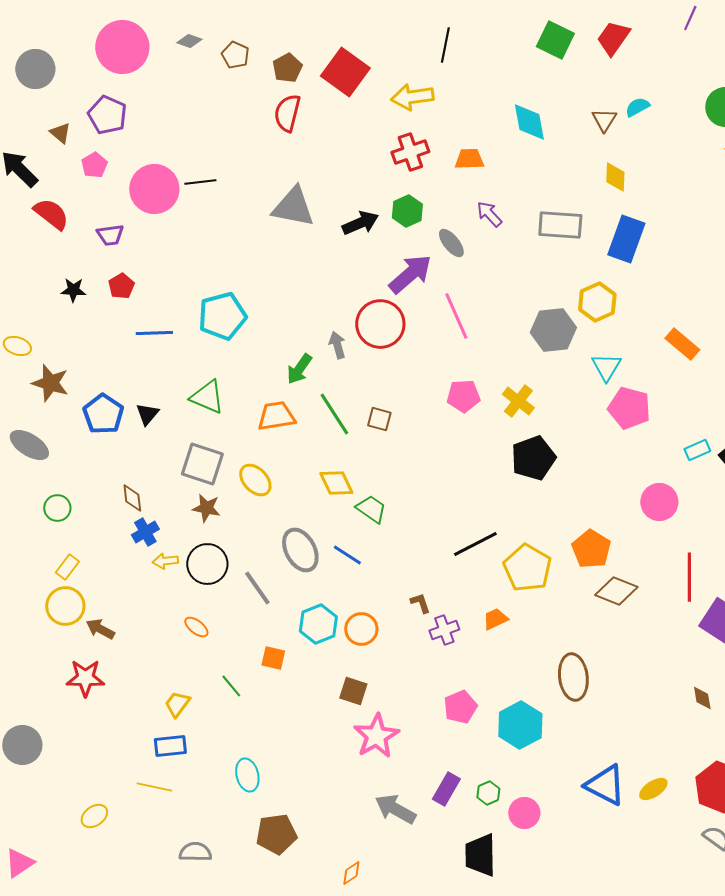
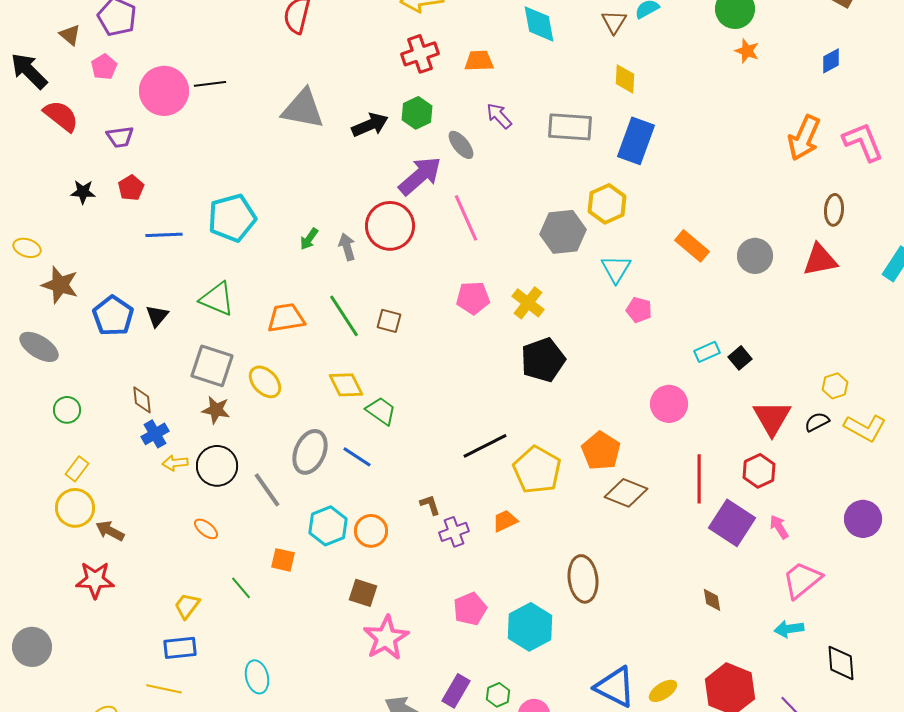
green arrow: (299, 369) -> (309, 239), moved, size x0.7
pink pentagon: (629, 408) -> (639, 310), size x0.6
gray ellipse: (300, 550) -> (310, 452), turned 51

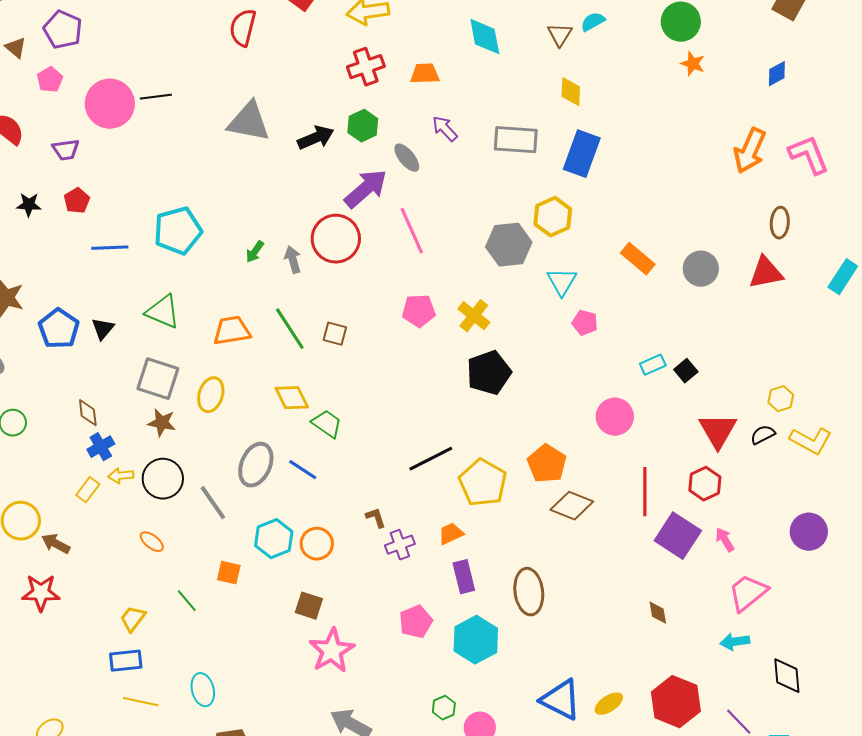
yellow ellipse: (265, 382) -> (211, 395), turned 60
yellow rectangle: (77, 469) -> (88, 490), moved
yellow line: (164, 689) -> (141, 702), moved
purple rectangle: (456, 691) -> (464, 577), moved, turned -44

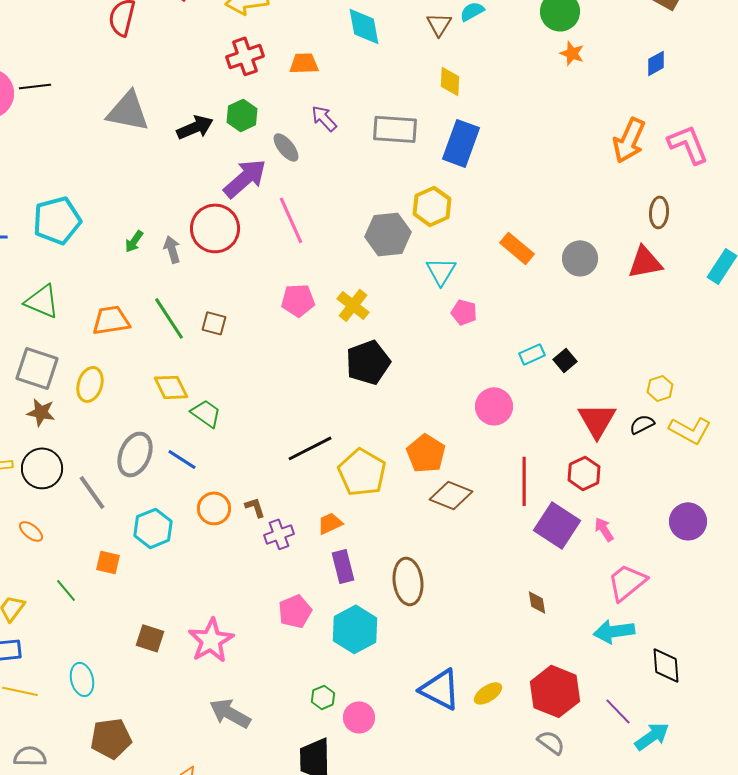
orange circle: (317, 544) -> (214, 508), moved
brown square: (309, 606) -> (150, 638), moved
cyan arrow: (735, 642) -> (614, 631), size x1.4

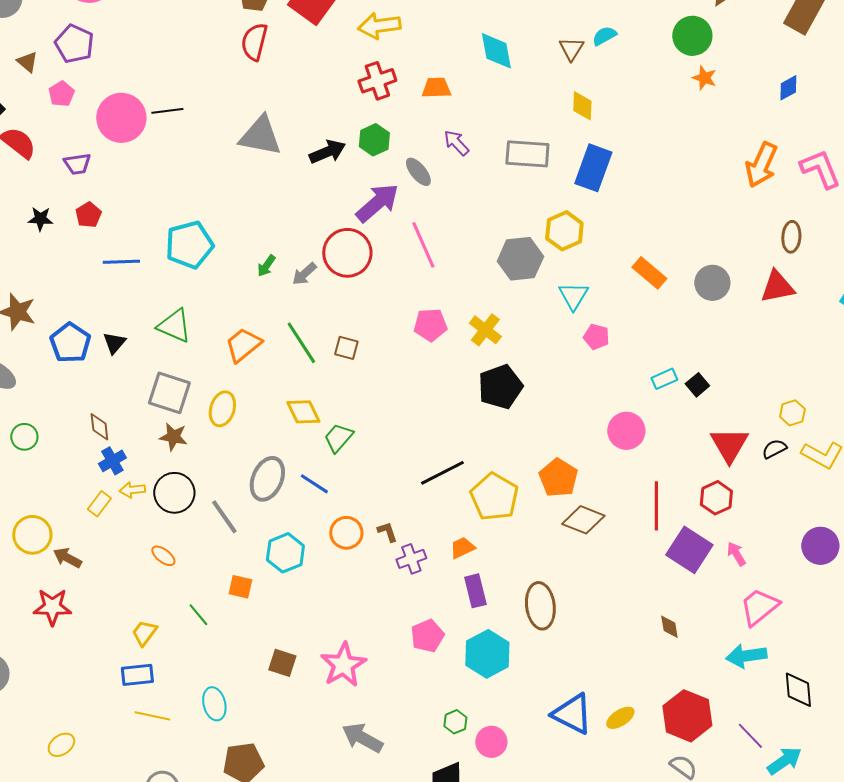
gray arrow: (172, 249) -> (304, 274), turned -116
orange trapezoid: (111, 320) -> (243, 345), turned -30
green trapezoid: (206, 413) -> (338, 438), turned -84

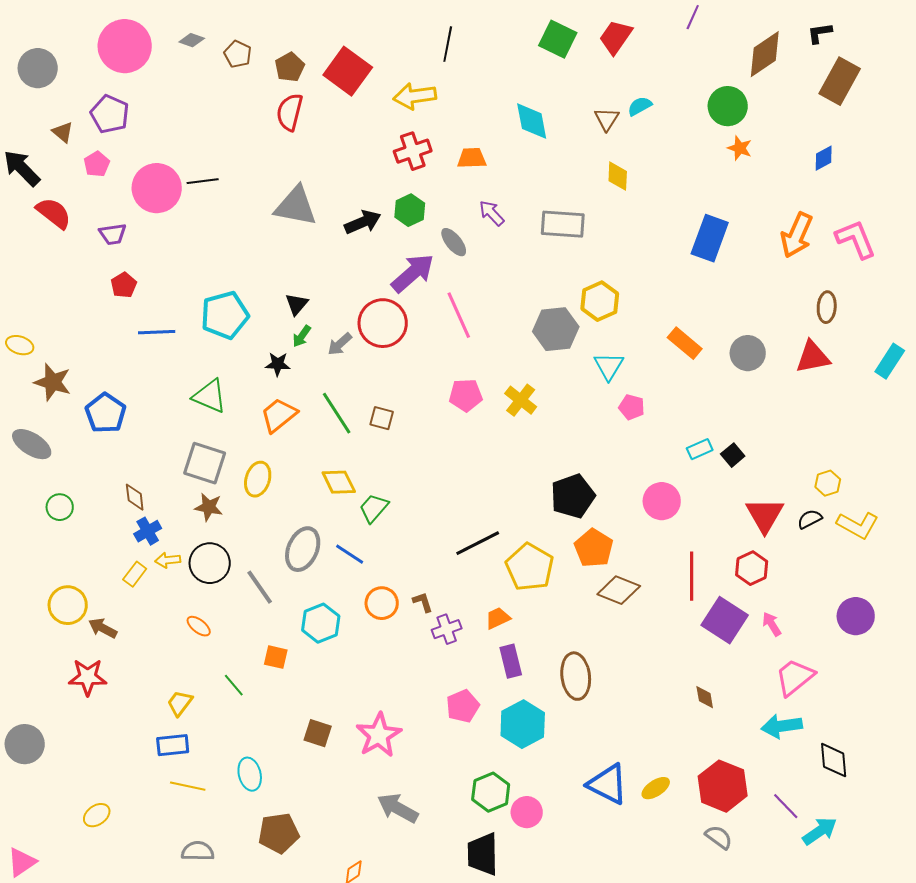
blue rectangle: (593, 168) -> (710, 238), moved
black star: (40, 219) -> (278, 364), moved
black triangle: (114, 343) -> (297, 304), moved
black pentagon: (500, 387) -> (573, 496), moved
green hexagon: (455, 722) -> (491, 792), size x1.6

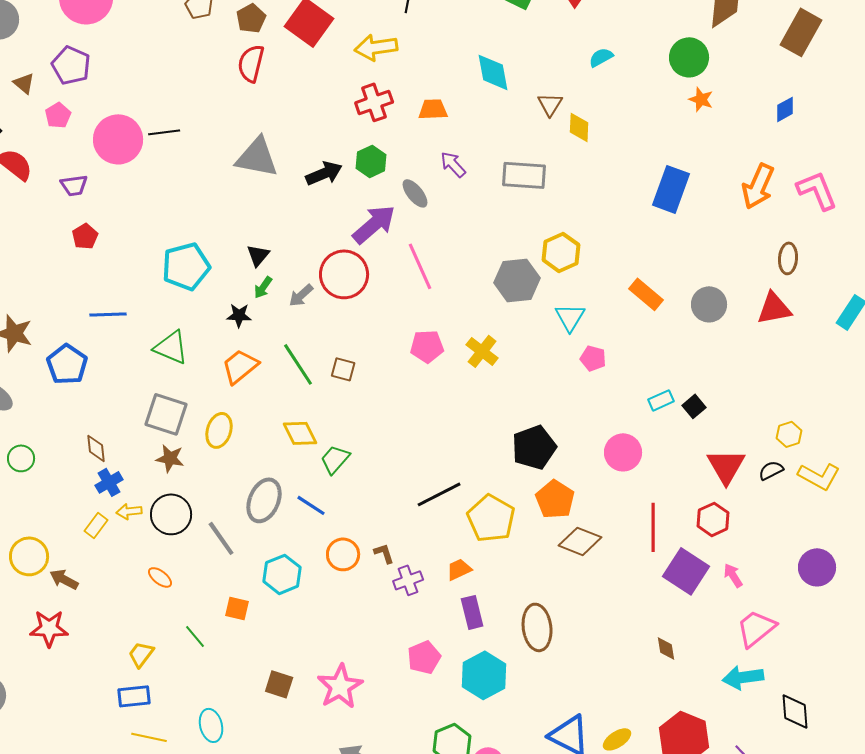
brown triangle: (607, 119) -> (550, 104), moved
blue line: (157, 332) -> (108, 314), moved

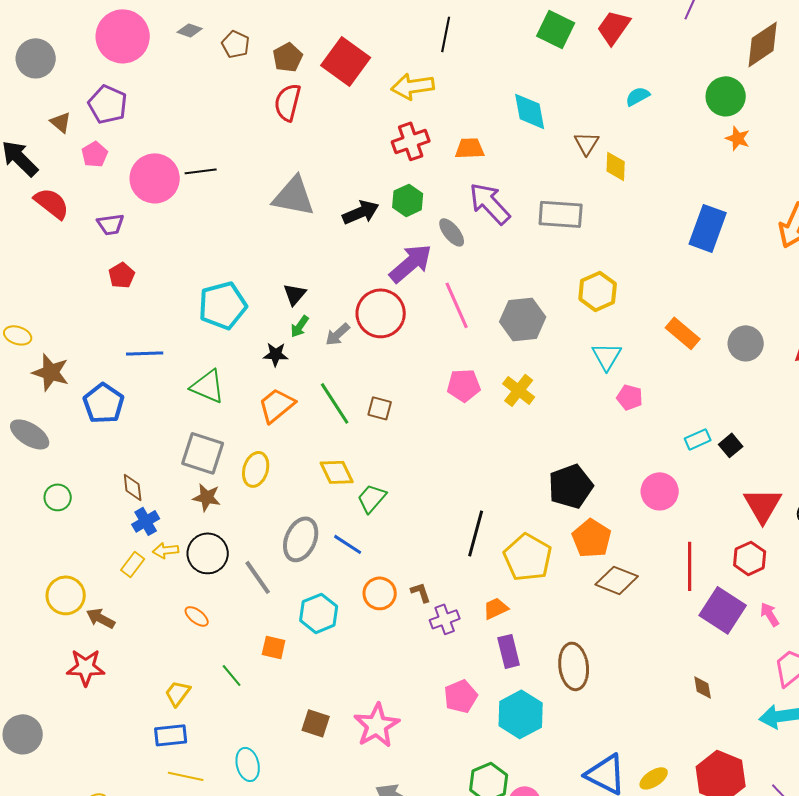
purple arrow: (453, 164) -> (490, 203), size x1.6
gray hexagon: (517, 280) -> (523, 319), moved
black line: (439, 494) -> (476, 533), turned -48

